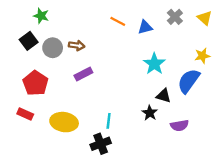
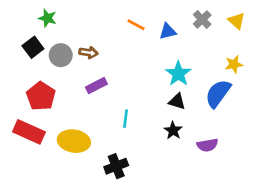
black triangle: (163, 96) -> (177, 101), moved
red rectangle: (25, 114) -> (29, 132), size x1.6
cyan line: (109, 121) -> (125, 119), moved

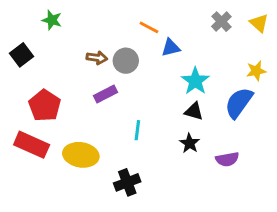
blue triangle: (168, 31) -> (171, 48), moved
black square: (33, 47) -> (21, 55), moved
gray circle: (61, 55) -> (126, 61), moved

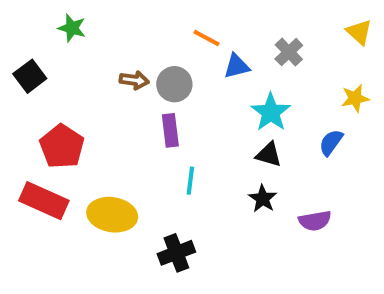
gray cross: (221, 22) -> (289, 52), moved
purple rectangle: (105, 94) -> (170, 130), moved, turned -70
blue semicircle: (239, 103) -> (331, 142), size x0.6

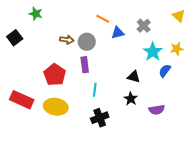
cyan star: (271, 112) -> (153, 52), moved
red pentagon: (62, 146) -> (55, 75), moved
black cross: (176, 253) -> (100, 118), moved

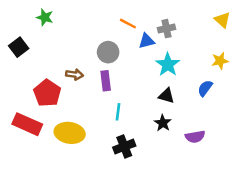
gray cross: (144, 26) -> (166, 29), moved, turned 32
brown arrow: (67, 40) -> (75, 74), moved
cyan star: (153, 52) -> (168, 65), moved
red pentagon: (55, 75) -> (47, 93), moved

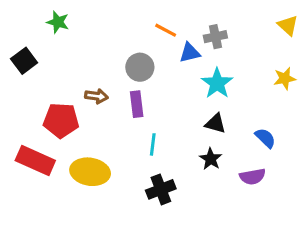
blue semicircle: (205, 88) -> (265, 138), moved, turned 98
red pentagon: (47, 93) -> (61, 120), turned -30

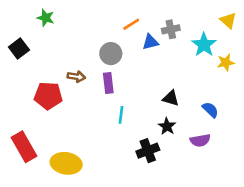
orange line: (166, 30) -> (131, 24), turned -60
cyan star: (217, 83) -> (204, 45), moved
red rectangle: (35, 160) -> (24, 147), moved, turned 36
yellow ellipse: (90, 172) -> (66, 163), moved
black cross: (161, 189) -> (148, 151), moved

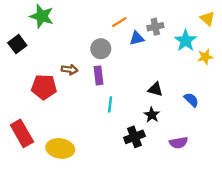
green star: (46, 18) -> (42, 16), size x1.5
purple semicircle: (200, 140) -> (179, 143), moved

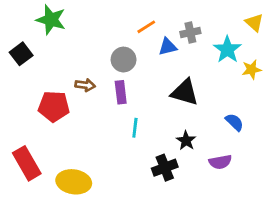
black triangle: (155, 89) -> (185, 92), moved, size x1.5
purple semicircle: (179, 143) -> (220, 162), moved

